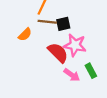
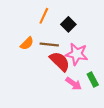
brown line: (47, 22) -> (49, 44), moved
black square: (63, 24) -> (68, 24), moved, turned -32

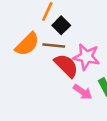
black square: (68, 24) -> (61, 25), moved
orange semicircle: (27, 43) -> (27, 44), size x1.5

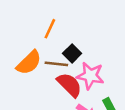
black square: (61, 25) -> (72, 53), moved

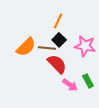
orange line: (50, 29) -> (58, 21), moved
pink star: (90, 76) -> (85, 46), moved

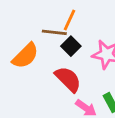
brown line: (47, 48) -> (54, 32), moved

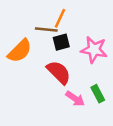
black square: (71, 46) -> (61, 42), turned 30

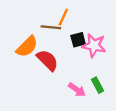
black square: (61, 42) -> (78, 40), moved
red semicircle: (59, 72) -> (47, 60), moved

